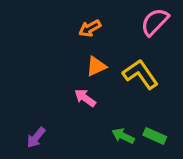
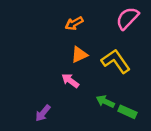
green arrow: (123, 136) -> (105, 101), moved
purple arrow: (36, 138) -> (43, 113), moved

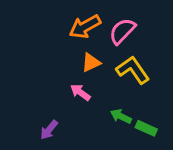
pink semicircle: (127, 18) -> (122, 31), moved
orange arrow: (74, 23) -> (85, 27), size x1.5

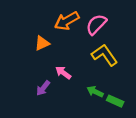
orange triangle: (91, 62) -> (42, 43), moved
purple arrow: (49, 130) -> (43, 88), moved

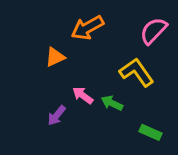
pink semicircle: (96, 24) -> (154, 31), moved
green arrow: (95, 92) -> (112, 103), moved

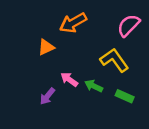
green rectangle: (150, 132) -> (125, 96), moved

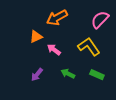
pink arrow: (69, 79) -> (54, 50), moved
green arrow: (94, 86) -> (68, 74), moved

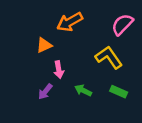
pink arrow: (54, 50) -> (59, 70), moved, turned -136

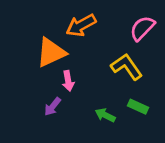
orange triangle: (44, 45) -> (51, 52), size x1.6
green arrow: (83, 90) -> (105, 115), moved

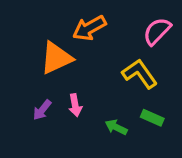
pink arrow: (68, 81) -> (75, 105), moved
purple arrow: (52, 107) -> (42, 110), moved

